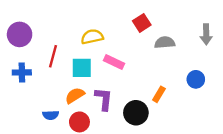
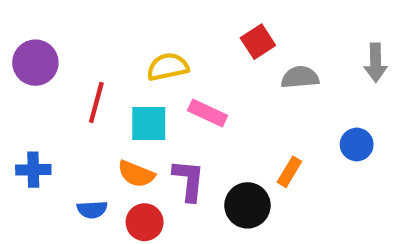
blue cross: (22, 72) -> (33, 170), moved
orange semicircle: (75, 95) -> (136, 174), turned -126

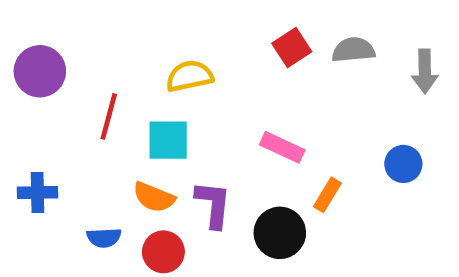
gray semicircle: (300, 77) -> (353, 50), moved
pink rectangle: (208, 113) -> (282, 147), moved

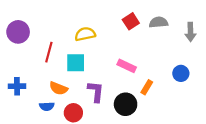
orange semicircle: (154, 197) -> (59, 88), moved

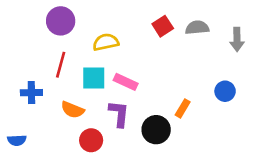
purple circle: (18, 32) -> (61, 21), moved
pink rectangle: (127, 66) -> (126, 82), moved
blue cross: (17, 86) -> (31, 93), moved
blue semicircle: (47, 106) -> (17, 140), moved

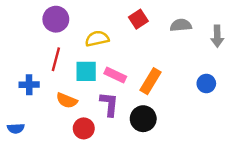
red square: (163, 26) -> (138, 19), moved
orange rectangle: (183, 108) -> (150, 81), moved, size x1.5

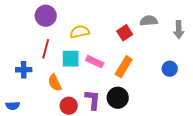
red square: (138, 19) -> (125, 33), moved
orange semicircle: (67, 100) -> (55, 83), turned 42
purple L-shape: (109, 104) -> (93, 100), moved

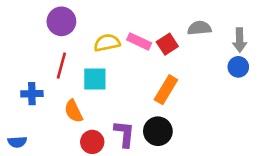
pink rectangle: (95, 62) -> (139, 41), moved
blue circle: (170, 69) -> (238, 67), moved

